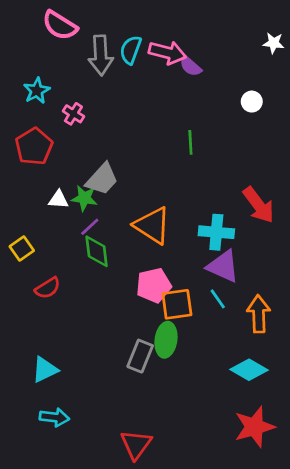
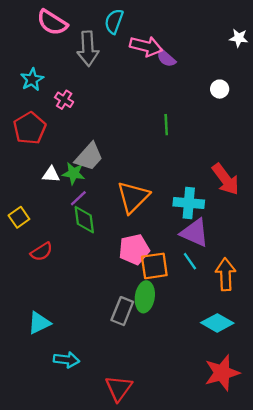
cyan semicircle: (131, 50) -> (114, 21), moved
orange triangle: (152, 225) -> (133, 197), turned 42
cyan arrow: (54, 417) -> (66, 360), moved

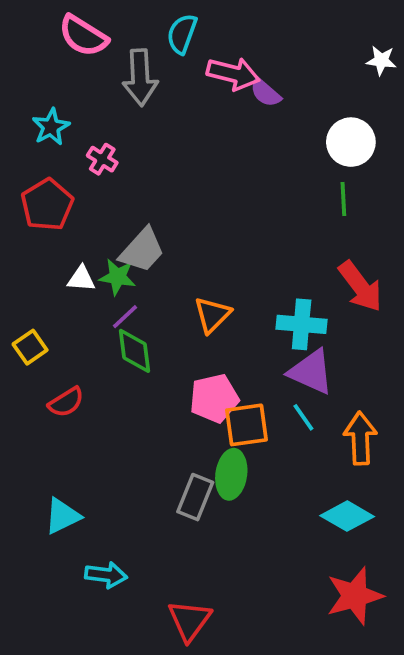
white circle: (220, 89) -> (351, 142), size x1.6
green line: (166, 125) -> (343, 199), moved
orange triangle: (133, 197) -> (212, 315), size x0.7

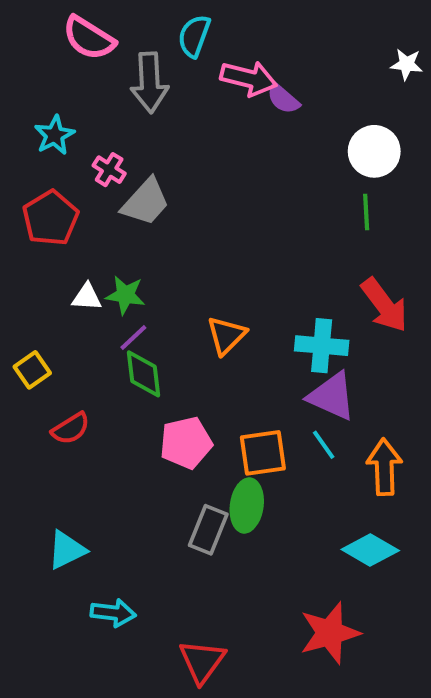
gray trapezoid: (142, 250) -> (146, 202), moved
pink pentagon: (214, 398) -> (186, 443), moved
red star: (355, 596) -> (330, 633), moved

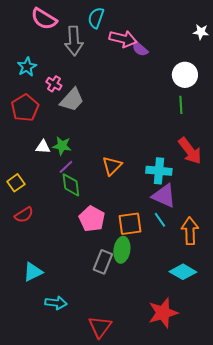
red semicircle: (71, 429) -> (24, 215), moved
pink pentagon: (186, 443) -> (92, 219), turned -30

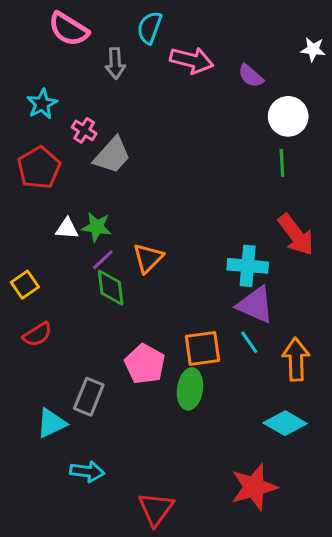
gray arrow: (74, 41) -> (115, 63), size x0.7
purple semicircle: (140, 49) -> (251, 76), moved
orange triangle: (112, 166) -> (148, 258), moved
pink pentagon: (92, 219) -> (145, 364), moved
gray rectangle: (103, 262) -> (89, 397), moved

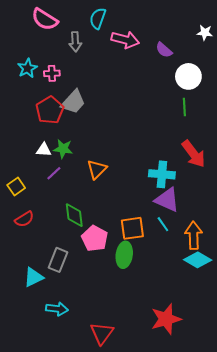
pink cross: (84, 130) -> (52, 73), moved, turned -35
red pentagon: (39, 168) -> (50, 110), moved
purple line: (103, 260) -> (54, 173), moved
green diamond: (111, 288) -> (74, 215), moved
cyan diamond: (285, 423) -> (198, 260), moved

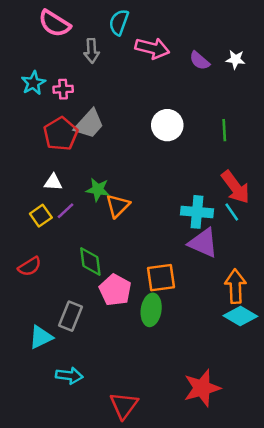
white star: (205, 33) -> (235, 59), moved
white circle: (188, 76) -> (167, 125), moved
green star: (63, 149) -> (98, 190), moved
yellow square: (16, 187) -> (41, 216), moved
cyan line: (163, 224) -> (232, 212), moved

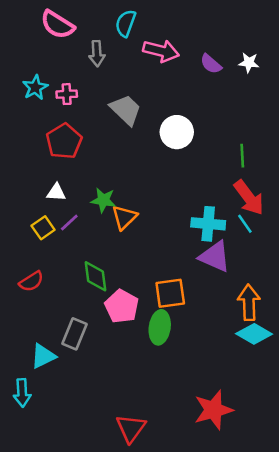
gray trapezoid: (89, 124) -> (126, 110), moved, turned -88
green line: (224, 130) -> (242, 156), moved
cyan arrow: (69, 376) -> (22, 393), moved, turned 80

